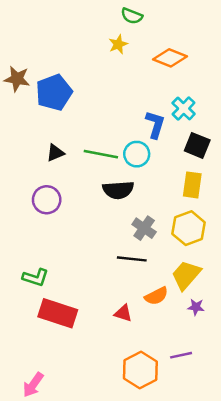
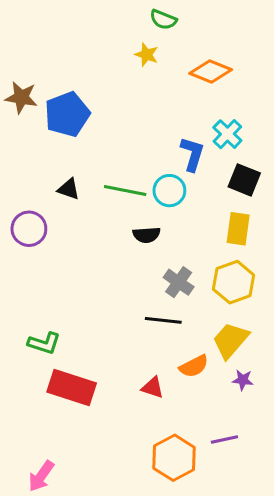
yellow star: (118, 44) -> (147, 55), turned -30
black triangle: (55, 153) -> (69, 189), turned 42
black semicircle: (118, 190) -> (147, 235), size x0.7
purple circle: (47, 200) -> (29, 229), moved

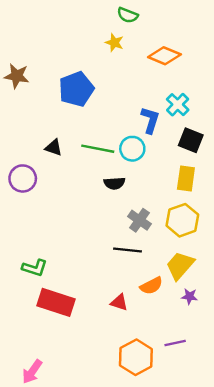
blue pentagon: (67, 114) -> (76, 89), moved

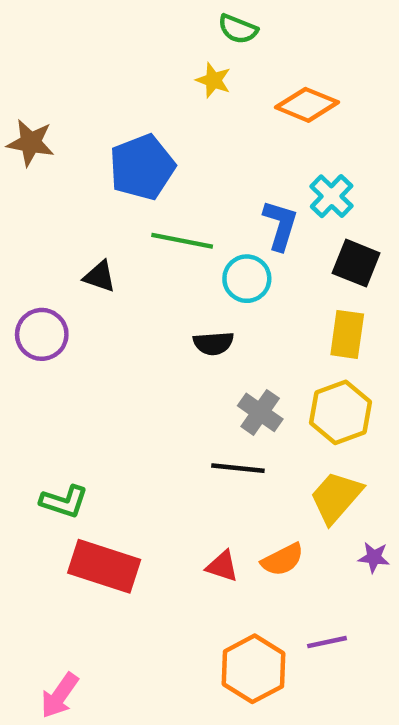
green line: (98, 149) -> (182, 241), moved
orange semicircle: (151, 286) -> (282, 560), moved
purple star: (190, 296) -> (374, 557), moved

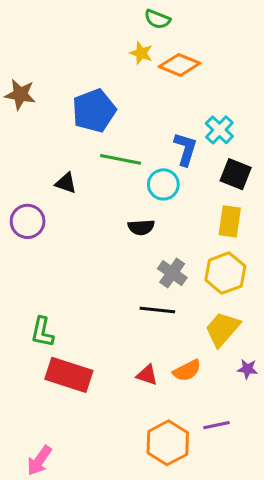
orange diamond: (307, 105) -> (180, 65), moved
green L-shape: (64, 502) -> (42, 332), turned 84

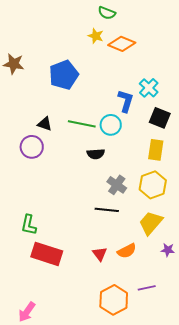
green line: (121, 159) -> (82, 124), moved
purple circle: (28, 221) -> (32, 147), moved
red triangle: (147, 375) -> (100, 254), turned 35

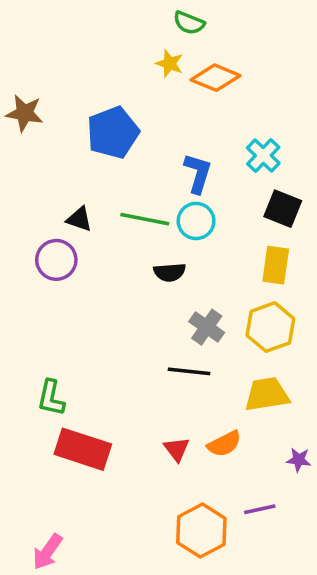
blue L-shape: (126, 101) -> (198, 173), moved
yellow trapezoid: (151, 223) -> (267, 394), turned 40
purple star: (168, 250) -> (299, 460), moved

